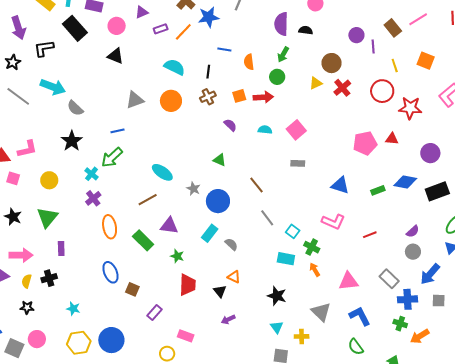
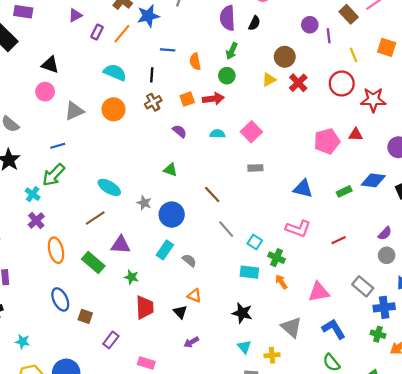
pink circle: (117, 26) -> (45, 92), moved
purple rectangle: (161, 29) -> (97, 32), turned -40
black semicircle: (306, 30) -> (254, 23), turned 112

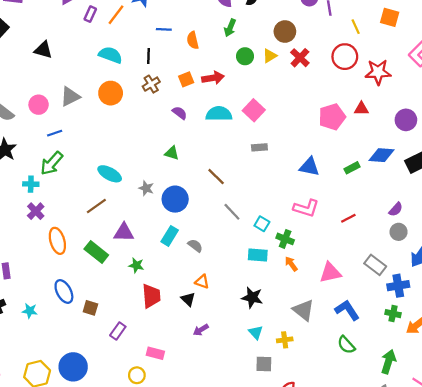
green circle: (227, 76) -> (245, 56), moved
pink circle: (45, 92) -> (39, 105), moved
cyan semicircle: (217, 134) -> (219, 114), size x1.6
cyan cross: (33, 194) -> (31, 184), turned -32
cyan star: (23, 342) -> (30, 311), moved

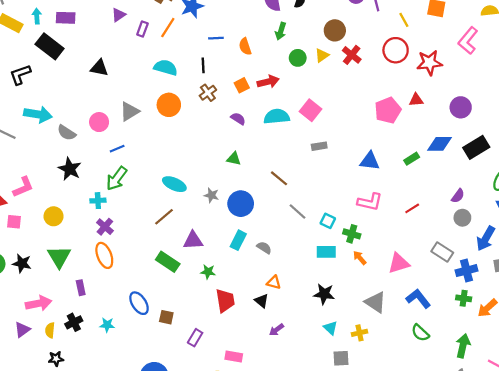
orange ellipse: (57, 241) -> (104, 255), moved

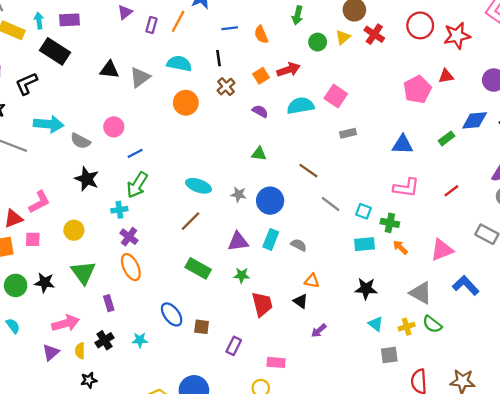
gray triangle: (129, 111) -> (140, 77), moved
purple triangle: (193, 241) -> (238, 242), moved
green semicircle: (420, 333) -> (432, 324), moved

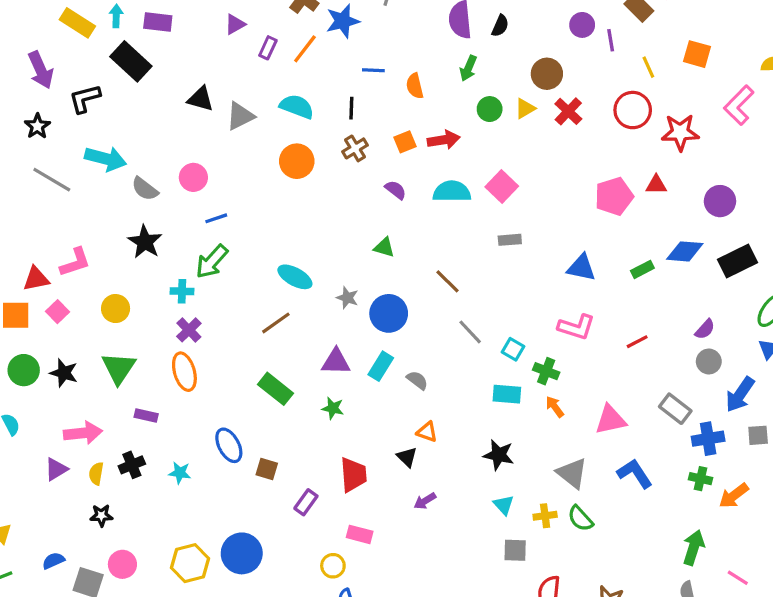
pink square: (33, 239) -> (58, 312), turned 35
purple rectangle: (109, 303) -> (146, 416), turned -70
red trapezoid: (262, 304) -> (353, 475), moved

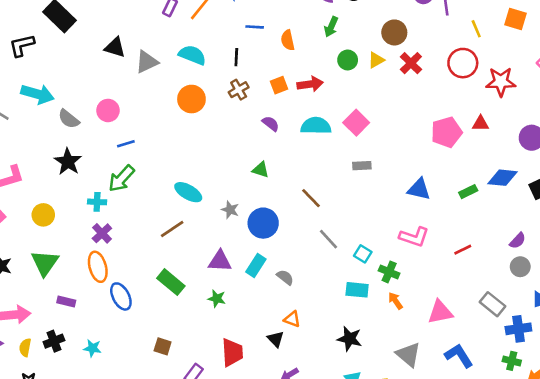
blue ellipse: (229, 445) -> (121, 296), moved

